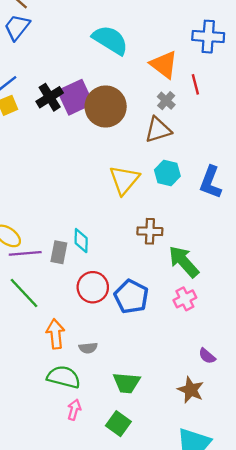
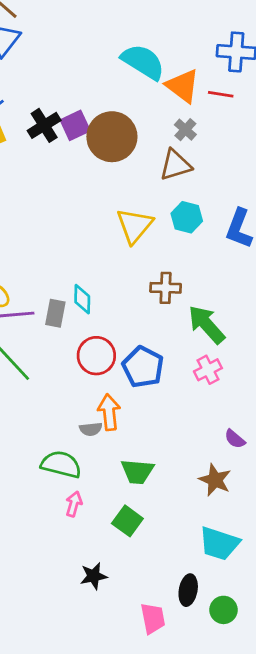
cyan semicircle: (110, 40) -> (143, 62), moved
red line: (195, 84) -> (221, 94), moved, turned -66
purple square: (75, 97) -> (75, 125), size x0.7
orange arrow: (55, 334) -> (109, 412), moved

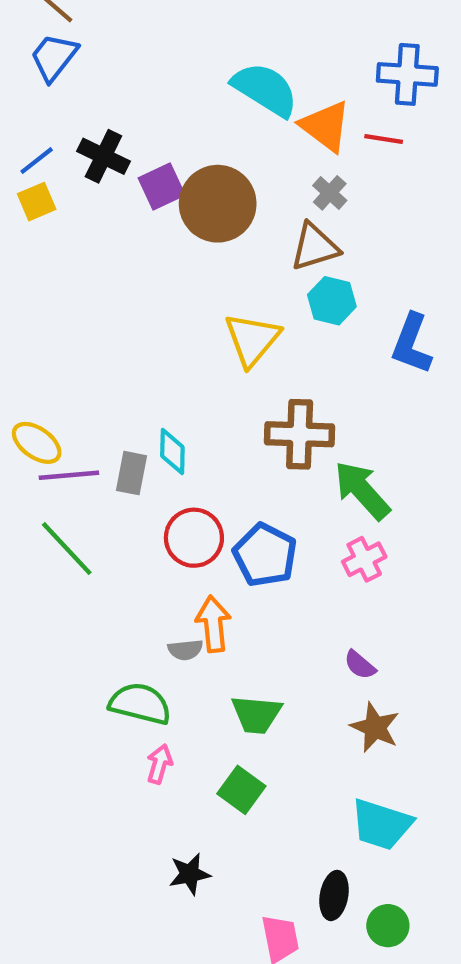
black cross: (44, 125) -> (103, 156), moved, turned -32
cyan hexagon: (187, 217) -> (332, 301), moved
brown cross: (166, 288) -> (300, 434), size x1.4
purple semicircle: (235, 439) -> (360, 665), moved

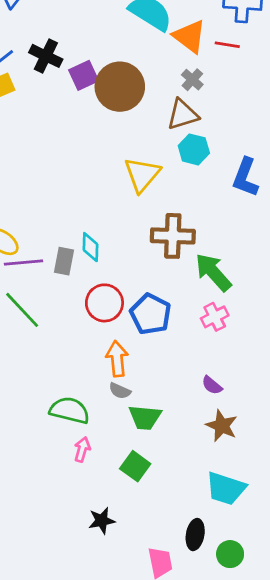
gray semicircle: (185, 650) -> (120, 391), moved, turned 30

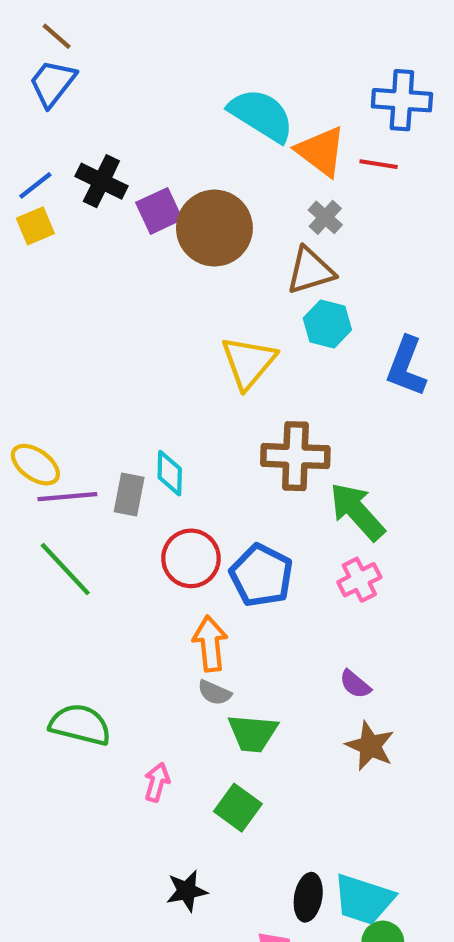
green semicircle: (70, 410) -> (80, 725), moved
cyan trapezoid: (226, 488) -> (364, 899), moved
black ellipse: (195, 535) -> (308, 897), moved

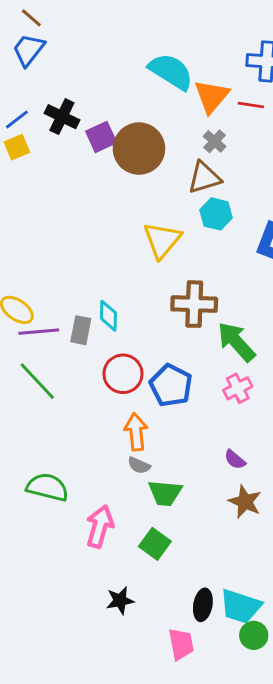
orange triangle: (321, 151) -> (212, 96), turned 33
pink arrow: (157, 782) -> (100, 526), size x1.6

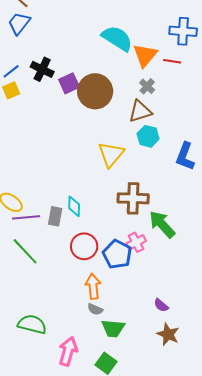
pink cross: (238, 388) -> (136, 242), moved

